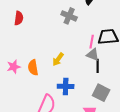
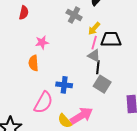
yellow arrow: (58, 59) -> (94, 29), moved
pink star: (14, 67) -> (42, 42), moved
gray square: (101, 93) -> (102, 84), moved

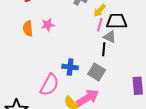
gray triangle: (94, 56) -> (110, 37), moved
orange semicircle: (33, 63) -> (28, 28), moved
gray square: (102, 84) -> (97, 72), moved

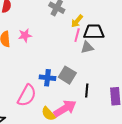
gray triangle: (110, 37) -> (87, 47), turned -40
black line: (104, 49) -> (87, 91), moved
gray square: (97, 72) -> (67, 75), moved

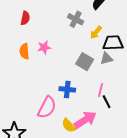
pink line: (77, 35) -> (100, 90), moved
gray square: (67, 75) -> (85, 62), moved
black line: (87, 91) -> (107, 102), turned -32

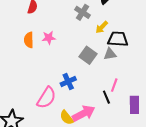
blue cross: (67, 89) -> (68, 82), turned -35
pink line: (100, 90) -> (114, 85), moved

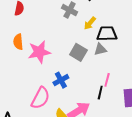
pink star: (49, 38) -> (39, 52), moved, size x1.6
black line: (106, 97) -> (100, 93), turned 40

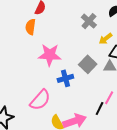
orange semicircle: (18, 42) -> (30, 27), moved
blue cross: (61, 80) -> (65, 78), moved

